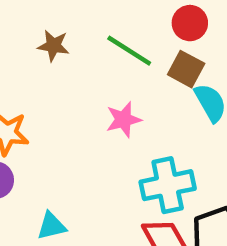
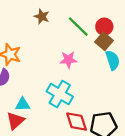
red circle: (190, 23) -> (104, 27), moved
cyan cross: (168, 185) -> (60, 94), moved, turned 30

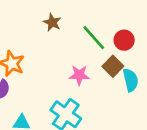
brown square: (104, 41) -> (113, 66), moved

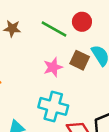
brown square: (113, 66) -> (80, 60), moved

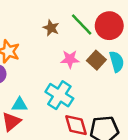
red circle: (82, 22) -> (109, 26), size x1.5
brown star: (12, 29) -> (51, 28), moved

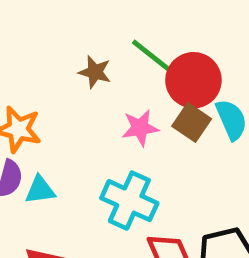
red circle: (109, 26) -> (193, 80), moved
cyan triangle: (20, 105) -> (40, 190), moved

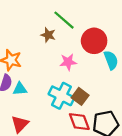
green line: (153, 57) -> (64, 20), moved
brown square: (192, 122) -> (80, 96), moved

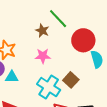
pink star: (68, 62) -> (43, 56), moved
brown square: (80, 96) -> (71, 80), moved

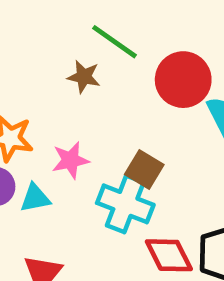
pink star: (43, 56) -> (70, 160), moved
brown square: (71, 80) -> (144, 170), moved

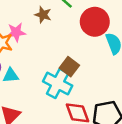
pink star: (70, 160) -> (16, 32), moved

